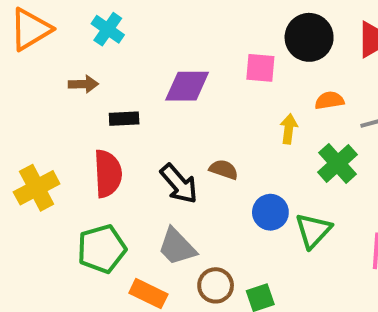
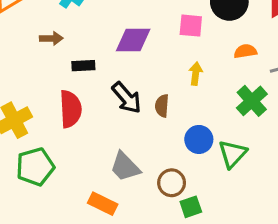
yellow arrow: (289, 129) -> (196, 74), moved
brown semicircle: (224, 170) -> (162, 106), turned -105
black arrow: (179, 184) -> (127, 98), moved
green pentagon: (102, 249) -> (35, 167), moved
brown circle: (216, 285) -> (172, 183), moved

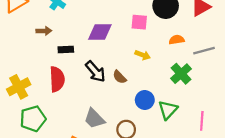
yellow arrow: (196, 74) -> (143, 55), turned 104
brown semicircle: (162, 106) -> (120, 77), turned -48

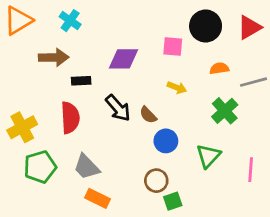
brown arrow: (44, 31) -> (54, 57), size x1.5
blue circle: (145, 100) -> (166, 141), moved
gray trapezoid: (94, 119) -> (87, 167), moved

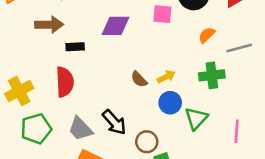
orange semicircle: (219, 68) -> (207, 35), turned -36
yellow arrow: (177, 88) -> (166, 77), moved, turned -48
black arrow: (118, 108) -> (114, 122), moved
green cross: (225, 111) -> (212, 75), turned 35
blue circle: (166, 141) -> (170, 103), moved

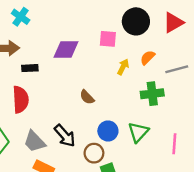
yellow arrow: (166, 77) -> (123, 67), moved, turned -35
blue circle: (170, 103) -> (108, 131), moved

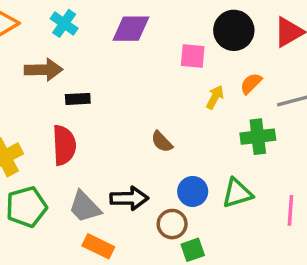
purple diamond: (66, 49) -> (131, 29), moved
green triangle: (138, 132) -> (237, 193), turned 30
black arrow: (65, 136) -> (129, 198), turned -50

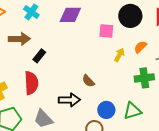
black rectangle: (78, 99) -> (39, 56), turned -48
black arrow: (129, 198) -> (69, 100), moved

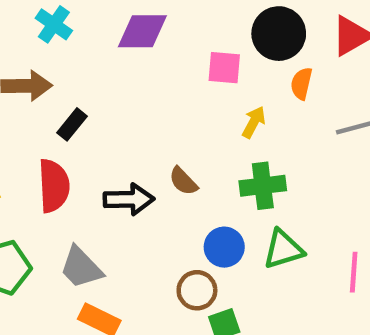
orange semicircle: (140, 47) -> (301, 84), moved, turned -32
green cross: (144, 78) -> (263, 186), moved
black arrow: (69, 100) -> (129, 199), moved

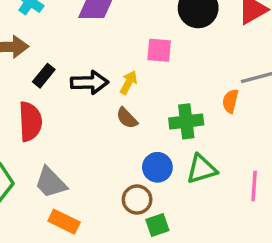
pink square: (224, 68) -> (159, 50), moved
orange semicircle: (301, 84) -> (230, 101), moved
yellow arrow: (254, 122) -> (129, 82), moved
black arrow: (129, 199) -> (90, 82), moved

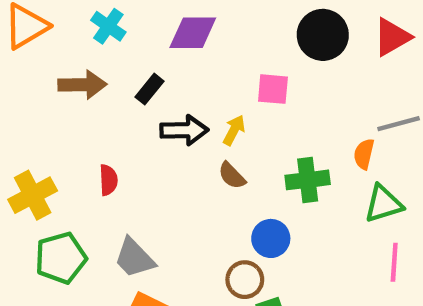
black rectangle: (44, 76) -> (150, 89), moved
red semicircle: (30, 121) -> (108, 180), size x0.6
green triangle: (202, 169) -> (383, 204), moved

